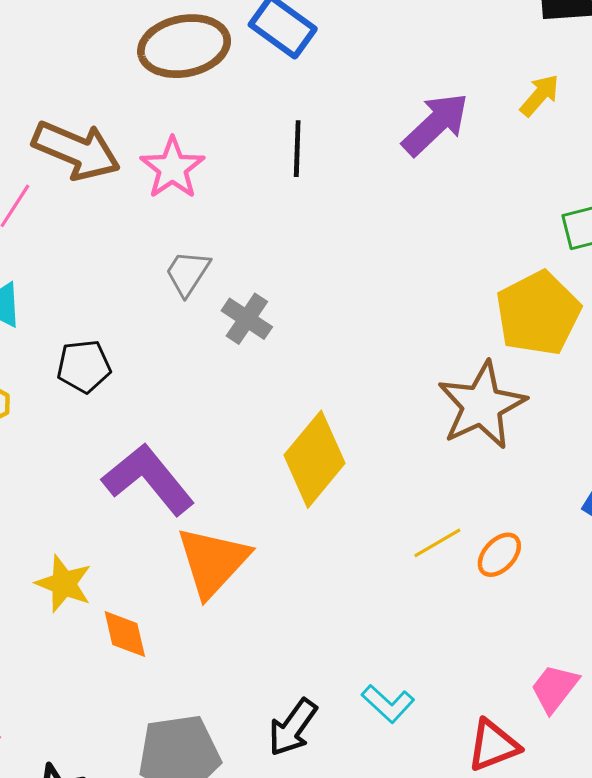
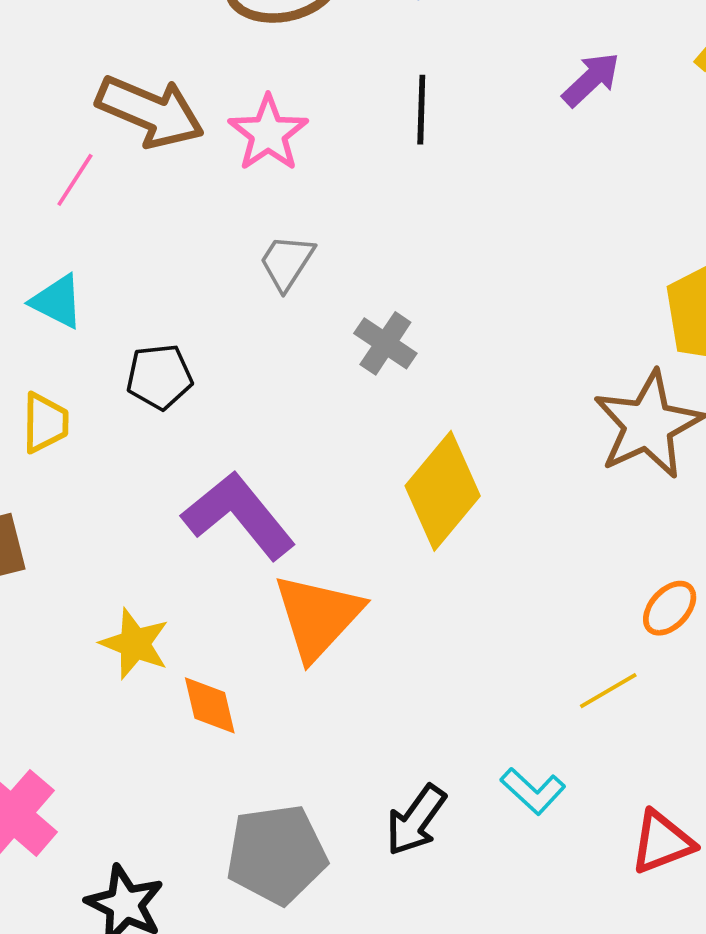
purple arrow: (435, 124) -> (591, 79), size x0.7
gray cross: (247, 319) -> (385, 343), moved
yellow line: (437, 543) -> (608, 691), moved

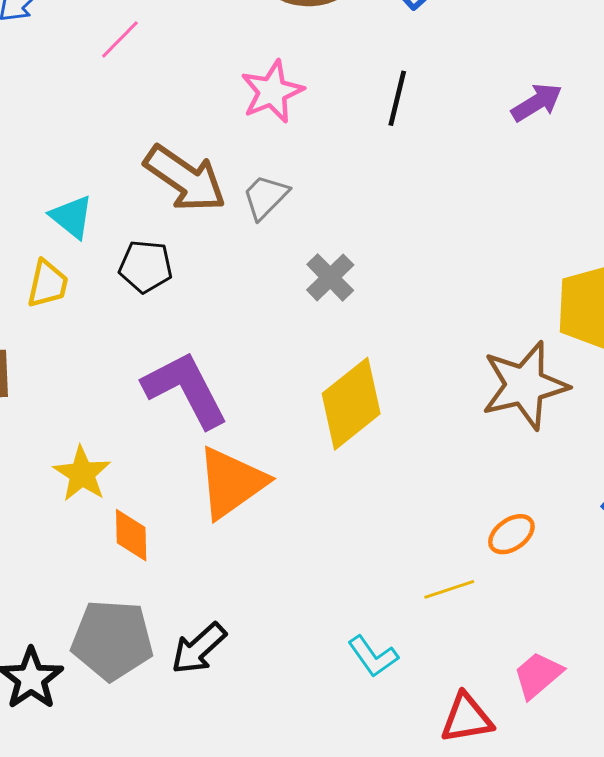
brown arrow: (150, 112) -> (185, 179), moved
pink line: (75, 180) -> (120, 39), moved
cyan triangle: (57, 301) -> (72, 217), moved
black arrow: (416, 820) -> (199, 648), moved
gray pentagon: (276, 854) -> (112, 640), moved

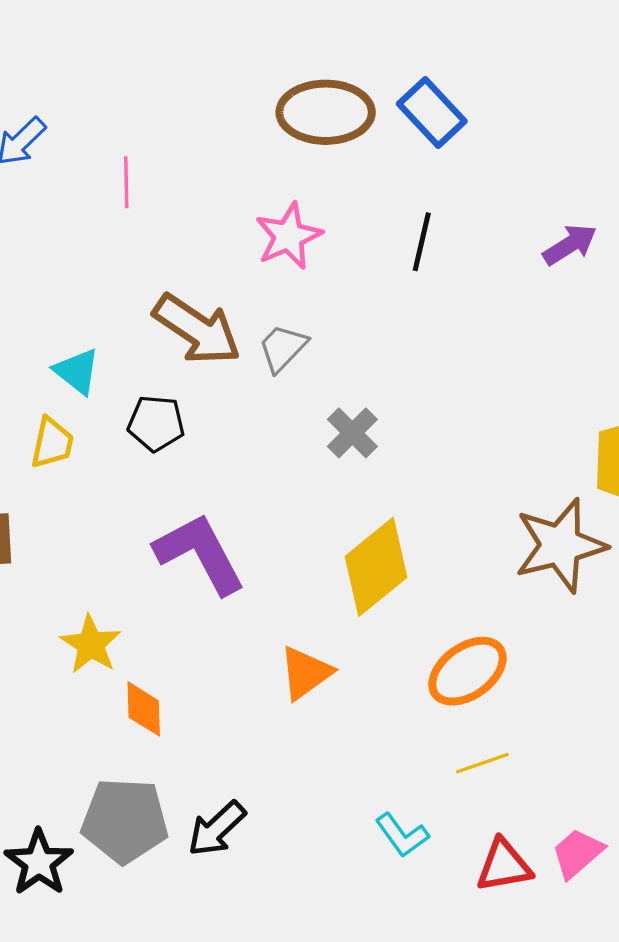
pink line: (120, 39) -> (126, 182), turned -45
orange triangle: (231, 483) -> (306, 673), moved, size x0.7
orange ellipse: (511, 534) -> (467, 671), moved, size x1.6
red triangle: (467, 718) -> (504, 866), moved

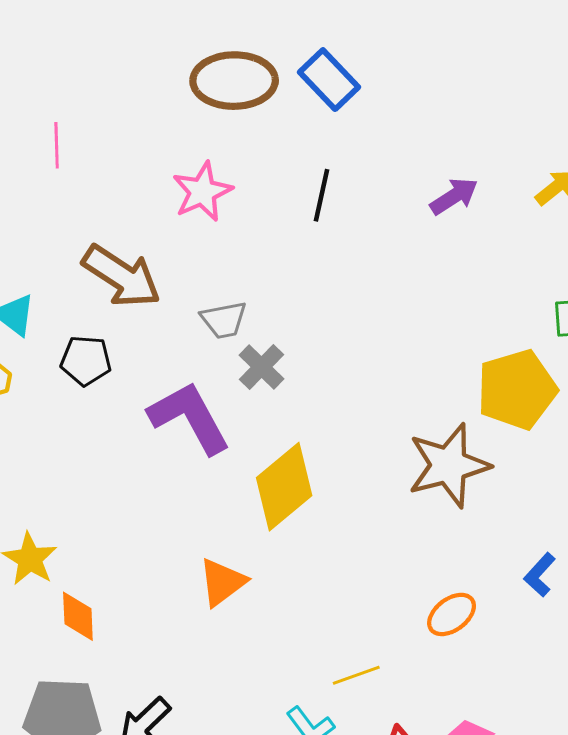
gray trapezoid: (283, 348) -> (224, 320), moved, turned -144
purple L-shape: (200, 554) -> (189, 418), moved
orange ellipse: (467, 671) -> (452, 614), moved, size x0.7
yellow line: (482, 763) -> (356, 675), moved

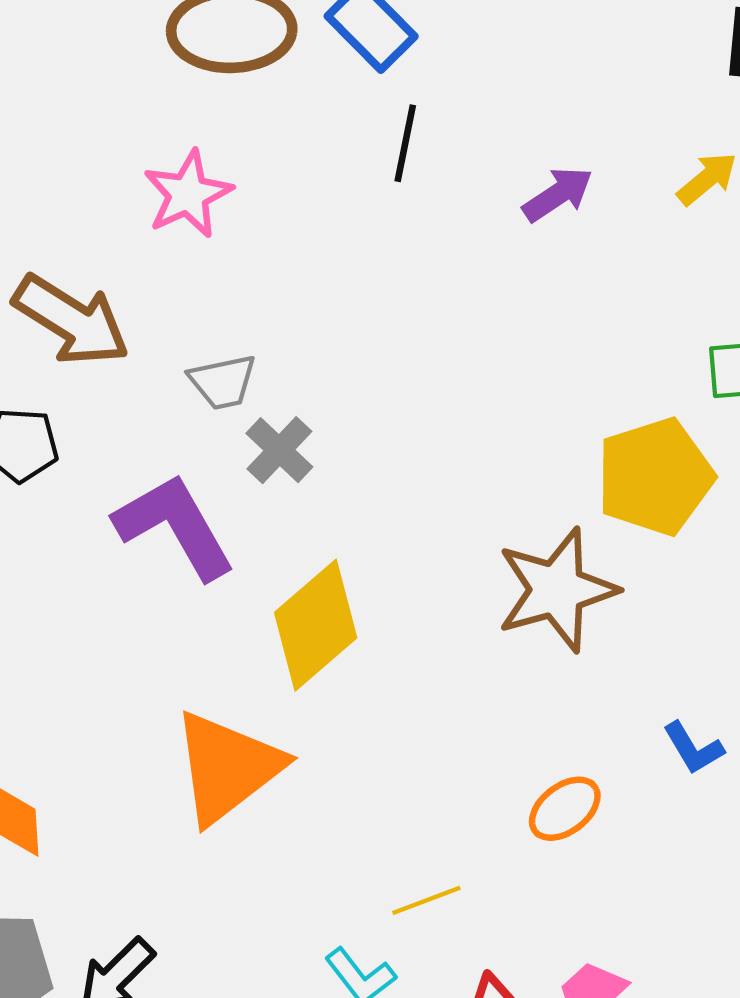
black line: (321, 195) -> (405, 143), moved
blue L-shape: (540, 575) -> (693, 748), turned -72
orange triangle: (222, 582) -> (227, 767), size x1.6

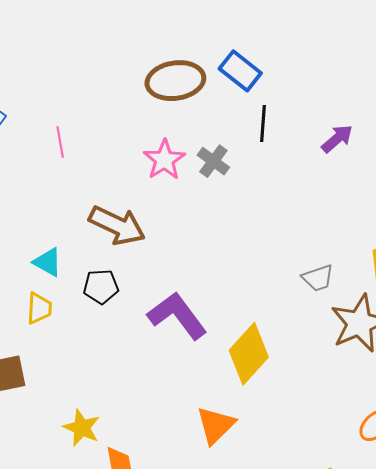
gray trapezoid: (223, 382) -> (318, 278), moved
gray cross: (279, 450) -> (213, 161), moved
orange triangle: (227, 767) -> (216, 425), size x0.7

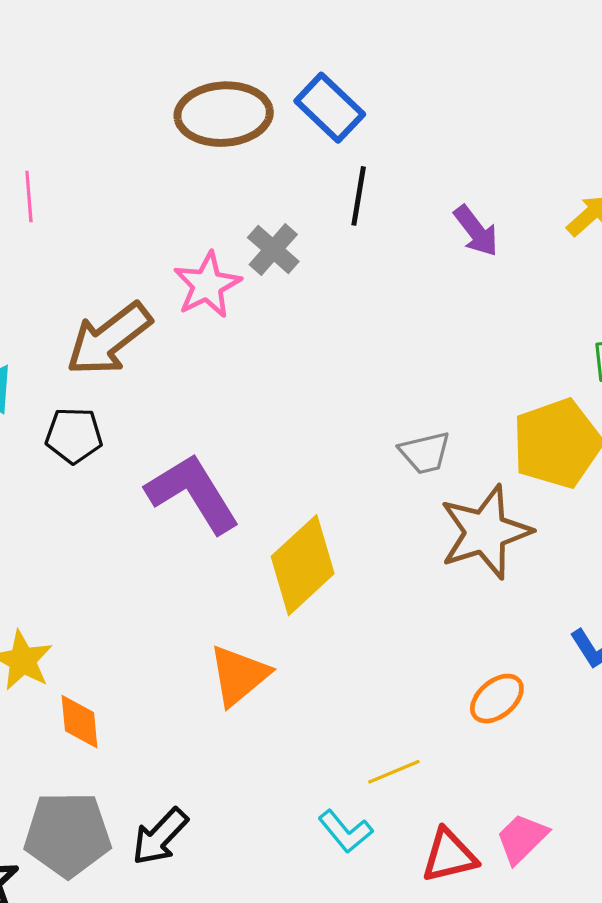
purple arrow: (337, 139) -> (476, 231), turned 88
pink star: (164, 160) -> (207, 285), moved
brown arrow: (117, 225) -> (109, 339), turned 112

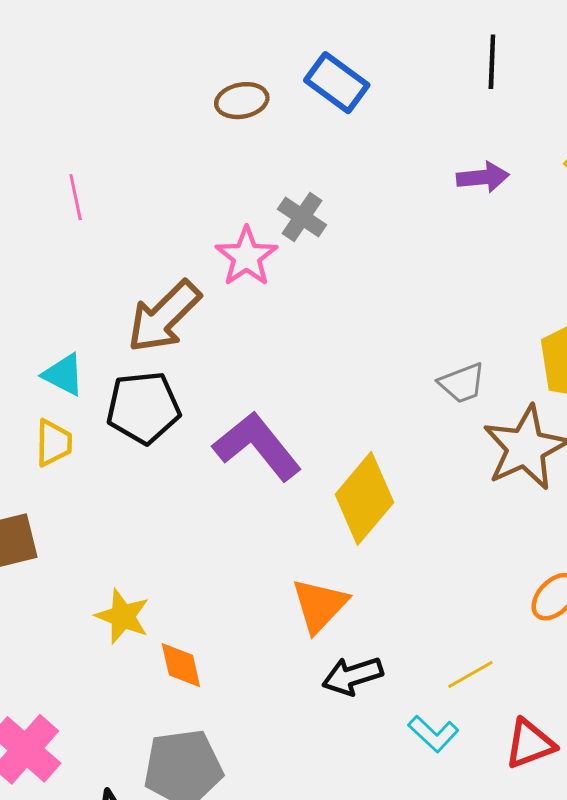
brown ellipse: (224, 114) -> (242, 101), size x0.6
black line: (359, 196) -> (492, 62), moved
purple arrow: (476, 231) -> (483, 177), turned -51
black pentagon: (74, 435) -> (143, 408), size x1.4
black arrow: (160, 837) -> (352, 676), moved, turned 36

